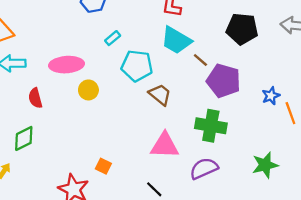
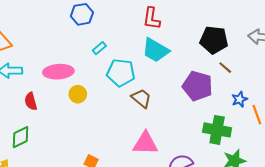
brown line: (200, 60) -> (225, 68), moved
green cross: (211, 126) -> (217, 130), moved

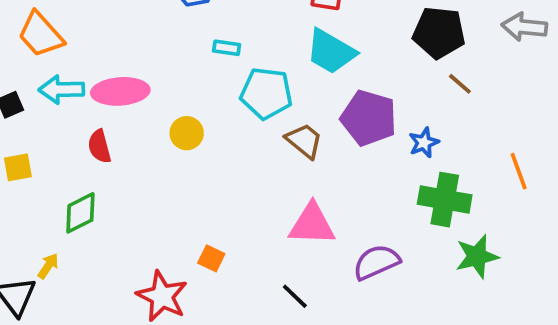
cyan rectangle: (99, 48) -> (227, 48), turned 48
pink ellipse: (58, 72) -> (120, 91), moved
purple pentagon: (198, 86) -> (369, 118), moved
blue star: (240, 99) -> (424, 143), moved

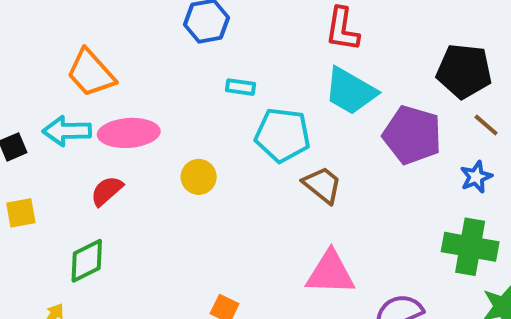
orange trapezoid: (41, 35) -> (91, 73), moved
purple pentagon: (369, 118) -> (412, 135), moved
blue star: (424, 143) -> (476, 177), moved
red semicircle: (99, 146) -> (107, 191), turned 64

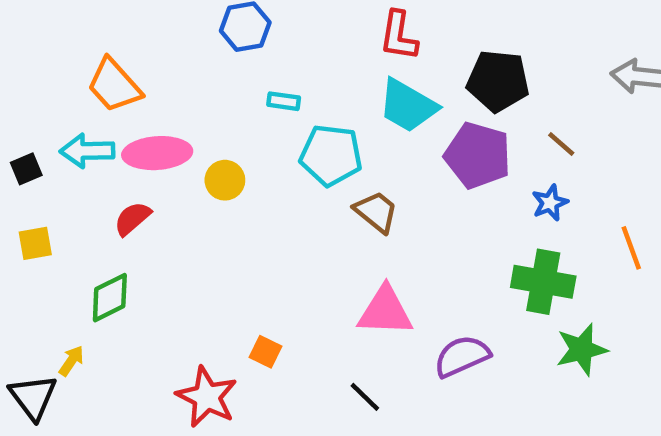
black pentagon: (464, 71) -> (498, 81), moved
yellow circle: (199, 177) -> (225, 180), moved

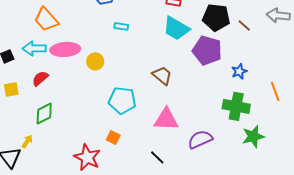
brown line: (561, 144) -> (244, 25), moved
cyan pentagon: (331, 155) -> (122, 100), moved
red semicircle: (132, 219) -> (40, 78), moved

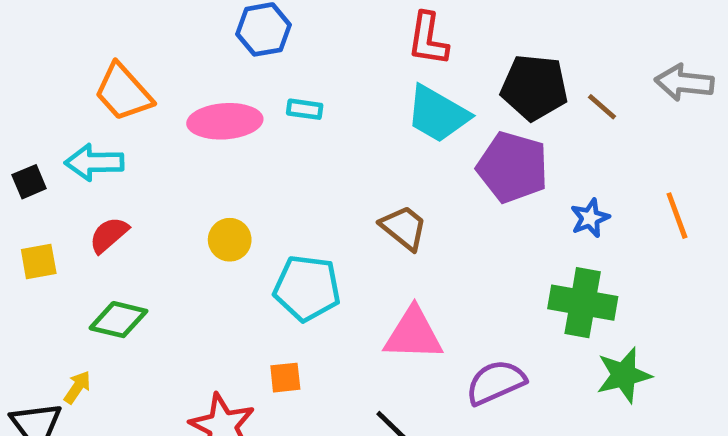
pink ellipse: (65, 49) -> (225, 121), moved
yellow circle: (95, 61) -> (230, 240), moved
orange line: (275, 91) -> (677, 216), moved
green diamond: (44, 113) -> (118, 320), turned 40
orange square: (113, 137) -> (285, 378), turned -32

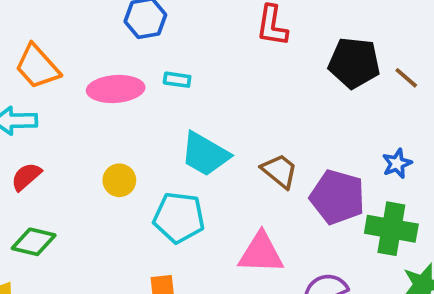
cyan trapezoid: (438, 114) -> (205, 154), moved
purple pentagon: (513, 167) -> (337, 197), moved
brown trapezoid: (404, 228) -> (280, 171), moved

